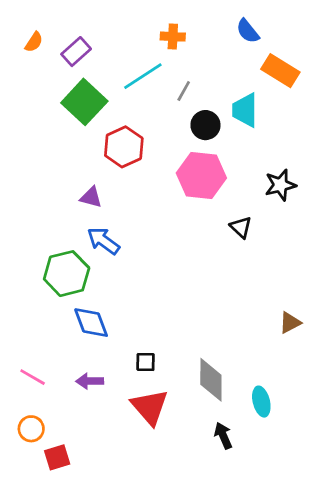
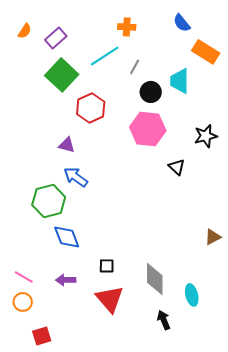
orange circle: (31, 429) -> (23, 302), moved

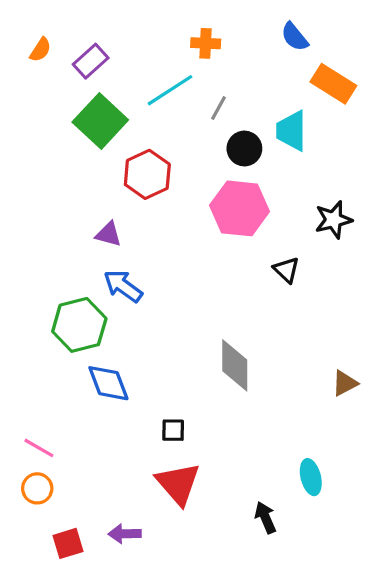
gray diamond: (155, 279) -> (235, 365), moved
purple arrow: (66, 280) -> (125, 534), moved

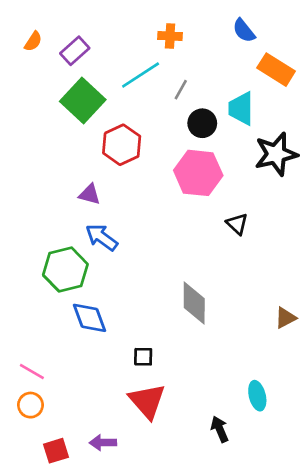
black star: (333, 220) -> (276, 154), moved, size x1.4

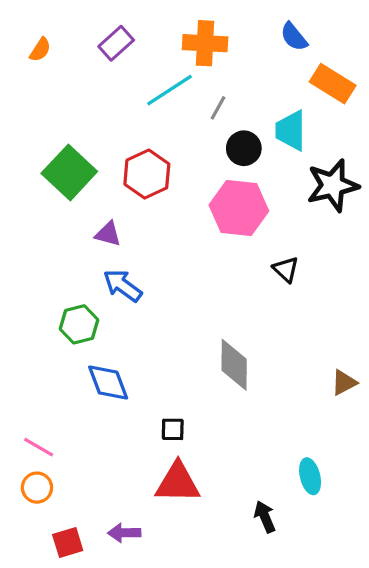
orange cross: (170, 36) -> (205, 43), size x1.5
purple rectangle: (75, 51) -> (116, 43), moved
green square: (83, 100) -> (69, 172), moved
green hexagon: (65, 270) -> (79, 324), size x0.7
red triangle: (147, 401) -> (178, 483), turned -48

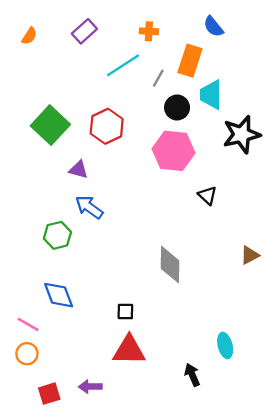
orange cross: (205, 43) -> (149, 31), size x0.6
orange rectangle: (333, 84) -> (190, 61), moved, turned 76
blue diamond: (108, 383) -> (59, 295), moved
brown triangle: (344, 383) -> (250, 255), moved

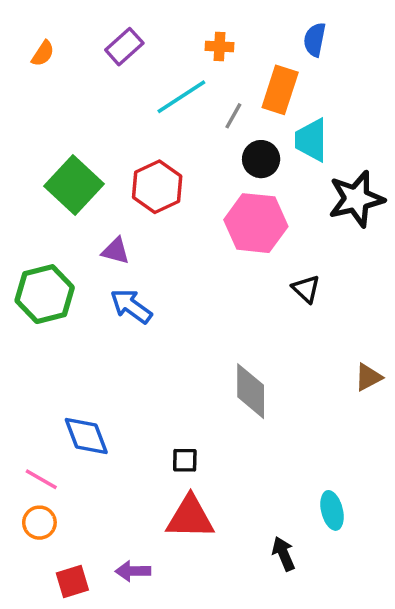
blue semicircle: (213, 27) -> (315, 40), turned 50
green hexagon: (57, 235) -> (45, 294), moved, size x1.4

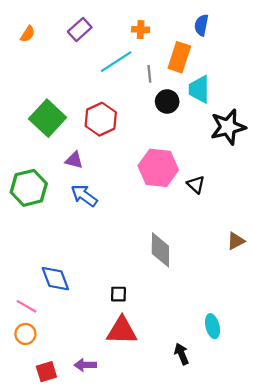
gray line: (233, 116) -> (149, 74), turned -35
pink hexagon: (256, 223) -> (158, 168), moved

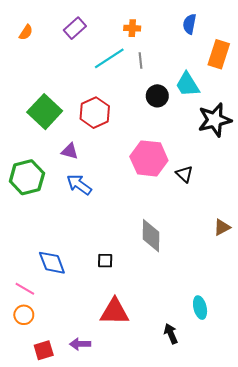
orange rectangle: (179, 57) -> (219, 54), moved
gray line: (149, 74) -> (141, 60), moved
cyan trapezoid: (199, 89) -> (187, 84), turned -32
black square: (118, 294) -> (105, 261), moved

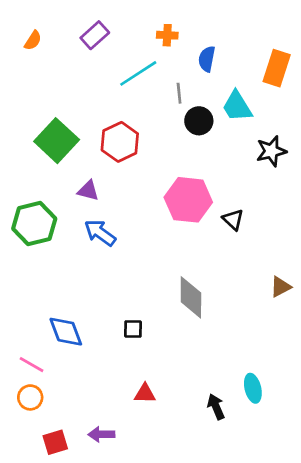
blue semicircle: (190, 24) -> (207, 59), moved
gray line: (141, 60) -> (179, 93), moved
black star: (215, 120) -> (271, 151), size x0.7
red triangle: (115, 312) -> (145, 394), size x0.6
black arrow: (171, 334) -> (216, 407), moved

